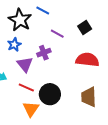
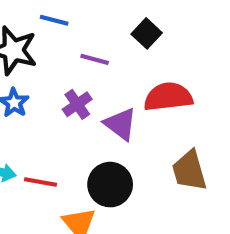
purple triangle: (25, 64) -> (120, 124), moved
red line: (26, 88) -> (40, 182), moved

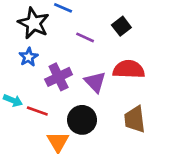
purple cross: (77, 104) -> (59, 77), moved, size x1.4

